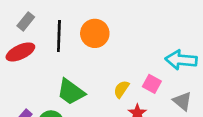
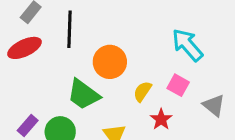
orange circle: (95, 33) -> (110, 62), moved
cyan arrow: (181, 60) -> (187, 45), moved, turned 44

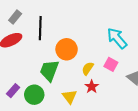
green trapezoid: (83, 94) -> (49, 70), turned 75
red star: (161, 119) -> (92, 87), moved

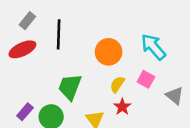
orange circle: (67, 49) -> (109, 52), moved

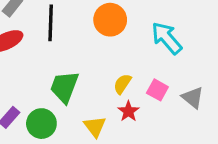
orange circle: (109, 52) -> (110, 20), moved
pink square: (146, 79) -> (157, 90), moved

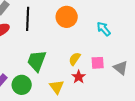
cyan arrow: (167, 38) -> (104, 29), size x0.7
pink square: (157, 90) -> (98, 63), turned -32

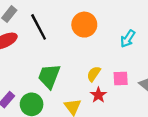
black line: (28, 19) -> (39, 27), turned -30
cyan arrow: (104, 29) -> (128, 39), turned -105

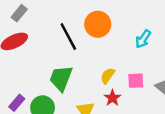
black line: (39, 27) -> (68, 37), moved

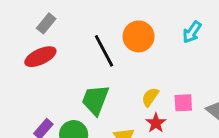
cyan arrow: (143, 39) -> (192, 32), moved

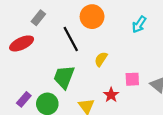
gray rectangle: (46, 23) -> (38, 18), moved
orange circle: (139, 36) -> (92, 17), moved
yellow semicircle: (150, 97) -> (101, 59), moved

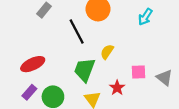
red ellipse: (22, 43) -> (33, 64), moved
green trapezoid: (64, 77) -> (84, 70), moved

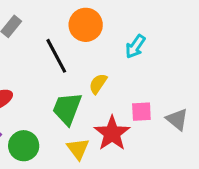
cyan arrow: (145, 17) -> (135, 47), moved
red star: (117, 88) -> (112, 133), size x1.6

